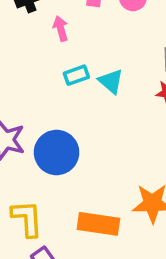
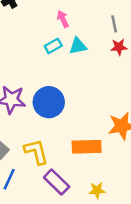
pink arrow: (61, 28) -> (63, 19), moved
cyan triangle: (111, 81) -> (78, 46), turned -42

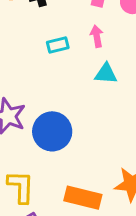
cyan rectangle: (53, 46) -> (58, 45), moved

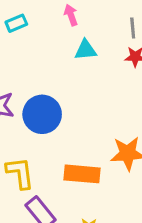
cyan rectangle: (58, 45) -> (16, 23), moved

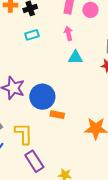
orange rectangle: (82, 174) -> (57, 115), moved, size x0.6

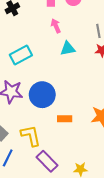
cyan rectangle: (32, 35) -> (21, 55), moved, size x1.5
orange rectangle: (57, 115) -> (65, 119), moved

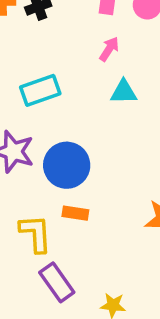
pink arrow: (56, 26) -> (109, 49), turned 48
orange rectangle: (65, 119) -> (75, 213), moved

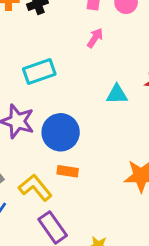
cyan triangle: (124, 92) -> (117, 94), moved
yellow L-shape: (36, 233) -> (35, 188), turned -36

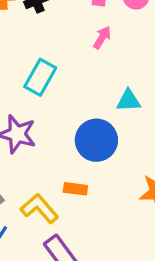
cyan rectangle: (39, 72) -> (40, 77), turned -40
blue circle: (61, 132) -> (96, 140), moved

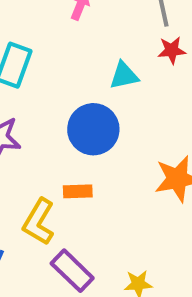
yellow L-shape: (39, 208) -> (39, 222), turned -99

